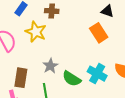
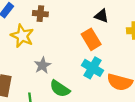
gray star: (50, 66) -> (42, 65), moved
cyan cross: (97, 74) -> (93, 68), moved

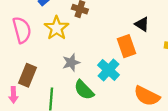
cyan cross: (93, 68) -> (109, 70), moved

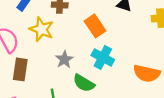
orange rectangle: (127, 46) -> (95, 26), moved
brown rectangle: (28, 75) -> (20, 69), moved

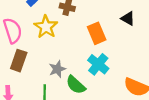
gray star: (64, 59) -> (57, 69), moved

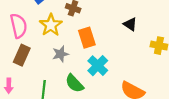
orange rectangle: (97, 33) -> (87, 38), moved
gray star: (57, 69) -> (60, 54), moved

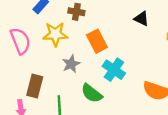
yellow star: (51, 25) -> (55, 34), turned -30
brown rectangle: (22, 55) -> (35, 86), moved

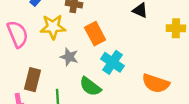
gray star: (71, 64) -> (69, 57), turned -30

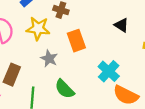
cyan cross: (113, 62) -> (109, 71), moved

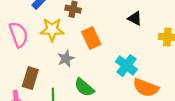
gray star: (49, 59) -> (66, 59), turned 30

